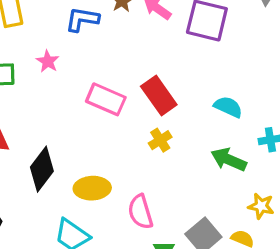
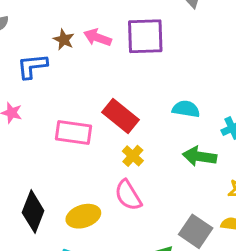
pink semicircle: (140, 212) -> (128, 195), moved

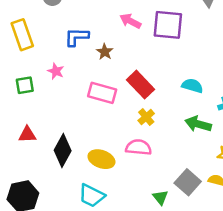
brown star: (64, 40) -> (105, 52), moved
pink semicircle: (128, 195) -> (139, 147), turned 120
yellow ellipse: (83, 216) -> (101, 159), turned 30

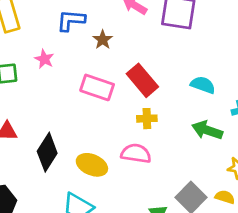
yellow cross: (146, 117) -> (147, 119), turned 35

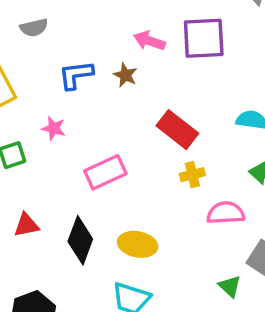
brown star: (103, 40) -> (125, 75), moved
pink rectangle: (97, 87) -> (105, 172), moved, turned -32
pink semicircle: (136, 153) -> (226, 213), moved

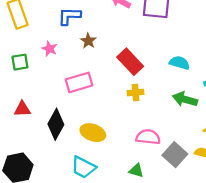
brown star: (125, 75) -> (88, 41), moved
pink semicircle: (226, 213) -> (148, 137), moved
green triangle: (230, 286) -> (136, 171), moved, turned -35

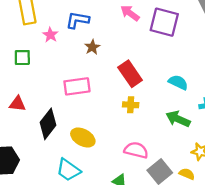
pink star: (49, 49) -> (50, 35), moved

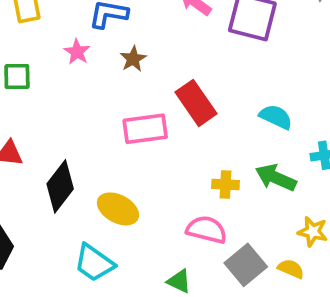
pink star: (50, 35) -> (77, 52), moved
pink rectangle: (77, 86) -> (145, 129), moved
yellow cross: (131, 105) -> (226, 185), moved

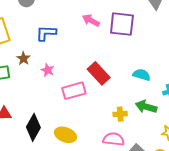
pink star: (77, 52) -> (48, 70), moved
brown star: (133, 59) -> (23, 58), moved

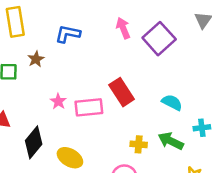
pink arrow: (91, 20) -> (123, 28), turned 30
purple square: (122, 24) -> (159, 39), turned 32
pink star: (48, 70) -> (58, 101), moved

